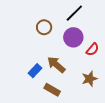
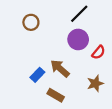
brown circle: (44, 27) -> (31, 22), moved

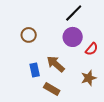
brown circle: (31, 22) -> (29, 35), moved
blue rectangle: (37, 75) -> (35, 70), turned -56

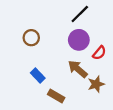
brown arrow: (56, 64) -> (78, 69), moved
blue rectangle: (35, 70) -> (38, 76), turned -32

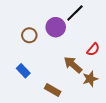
purple circle: (79, 40) -> (56, 27), moved
blue rectangle: (38, 76) -> (23, 71), moved

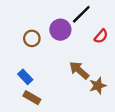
red semicircle: (93, 49) -> (101, 36), moved
brown rectangle: (53, 90) -> (32, 98), moved

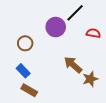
red semicircle: (101, 36) -> (93, 33), turned -120
brown circle: (32, 38) -> (25, 43), moved

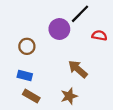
blue rectangle: (23, 71) -> (25, 76), turned -32
brown star: (90, 79) -> (69, 96), moved

